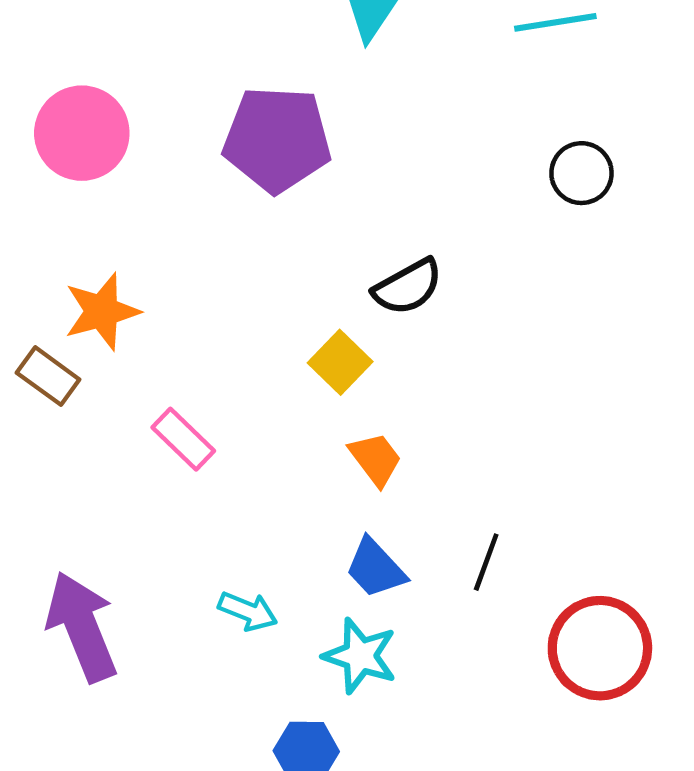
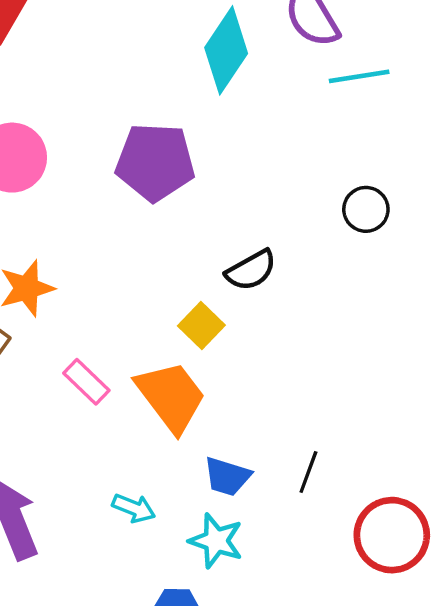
black circle: (581, 173) -> (366, 209), moved
orange trapezoid: (375, 459) -> (171, 396), moved, size x1.8
blue trapezoid: (375, 568) -> (227, 476), turned -30

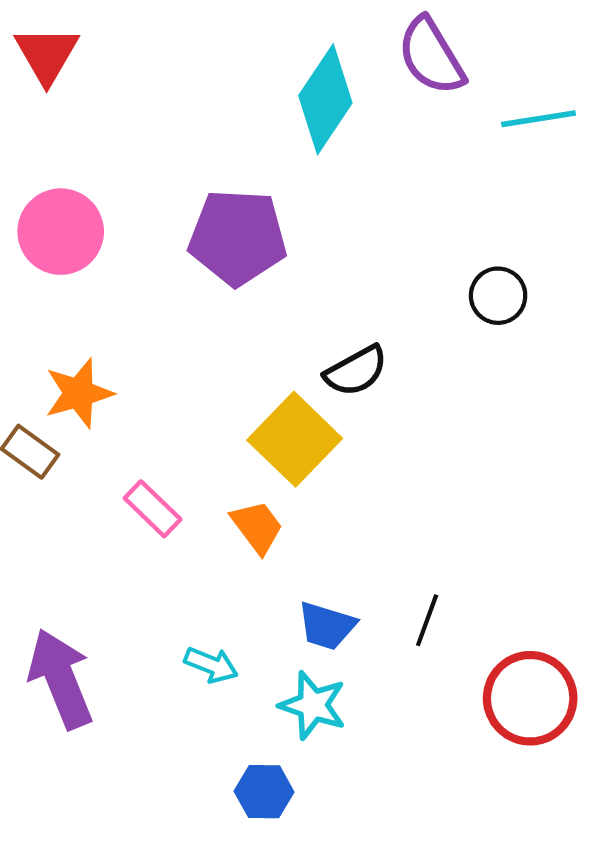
cyan line: (359, 76) -> (538, 119), moved
yellow square: (201, 325) -> (295, 439), size x1.6
orange trapezoid: (171, 396) -> (257, 527), size x0.6

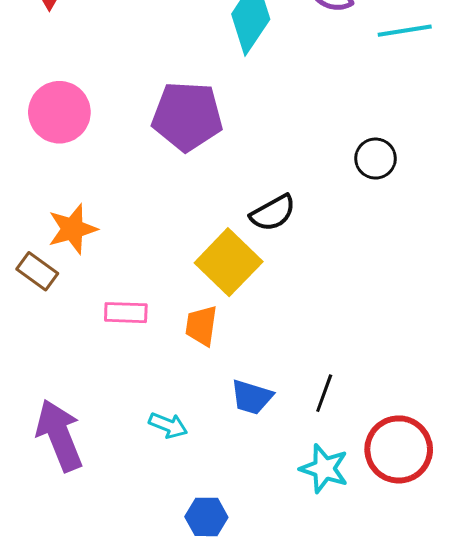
pink rectangle: (153, 509) -> (126, 313), turned -42
orange trapezoid: (257, 527) -> (201, 326), turned -135
cyan star: (313, 705) -> (324, 469), moved

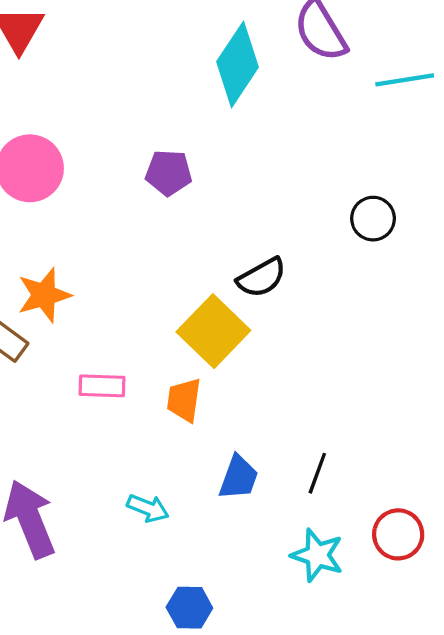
purple pentagon: (187, 116) -> (169, 173), size x0.6
blue trapezoid: (252, 397) -> (239, 478), turned -87
red circle: (399, 449) -> (398, 534), size x0.7

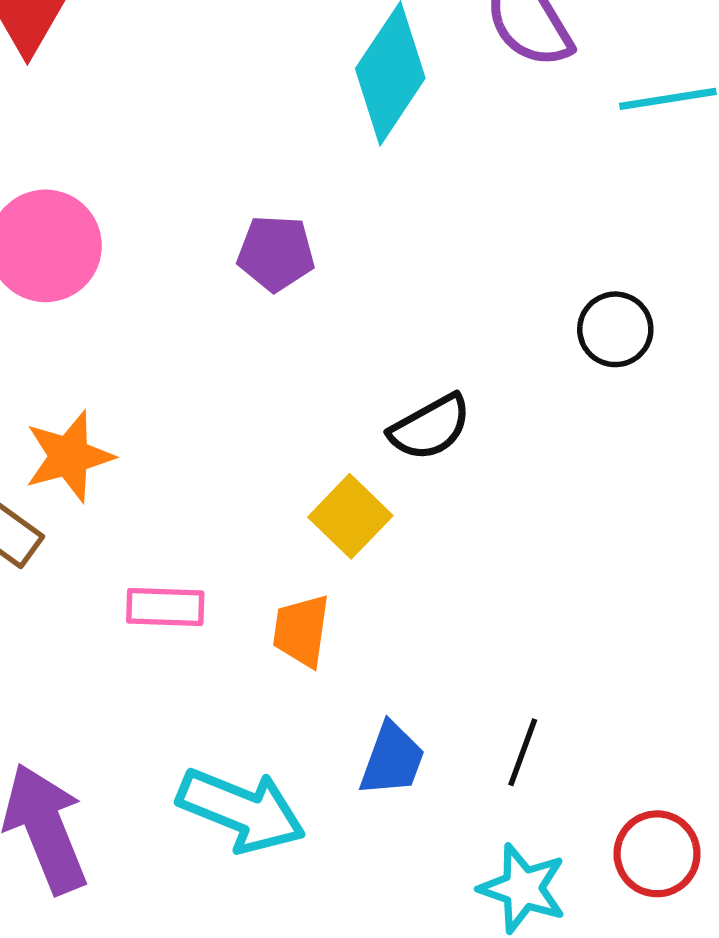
yellow square: (213, 331) -> (350, 516), size x0.7
cyan arrow: (148, 508) -> (241, 810), size x1.8

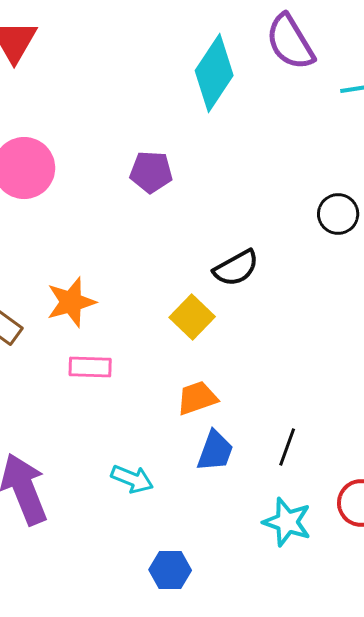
orange star: (69, 456) -> (71, 302), moved
orange trapezoid: (301, 631) -> (197, 398), moved, turned 63
cyan arrow: (241, 810) -> (132, 479), size x0.6

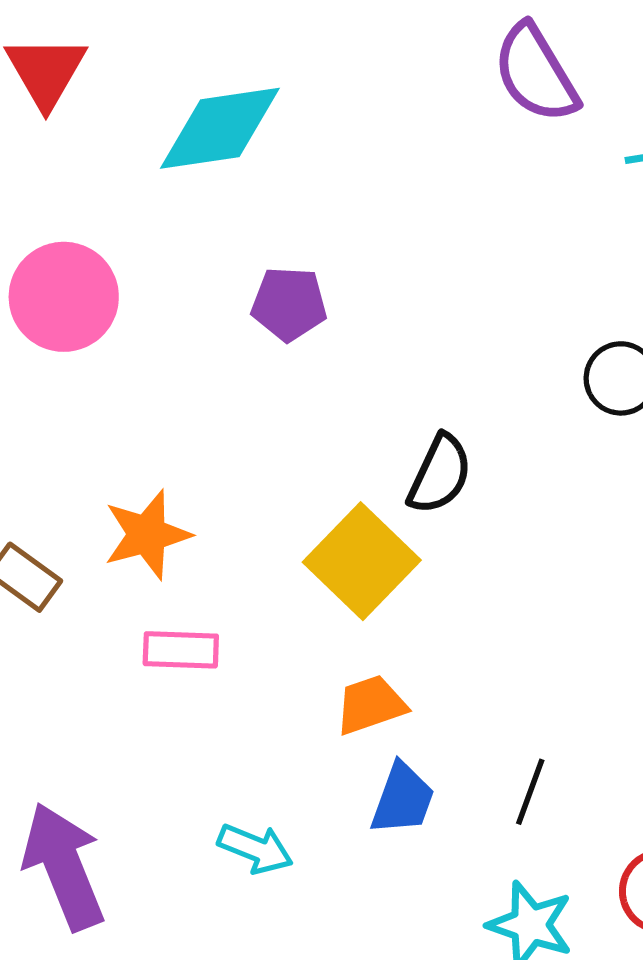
cyan diamond: (214, 73) -> (220, 128), moved, turned 48
black semicircle: (236, 268) -> (440, 474), turned -36
yellow square: (192, 317) -> (362, 561), size x1.4

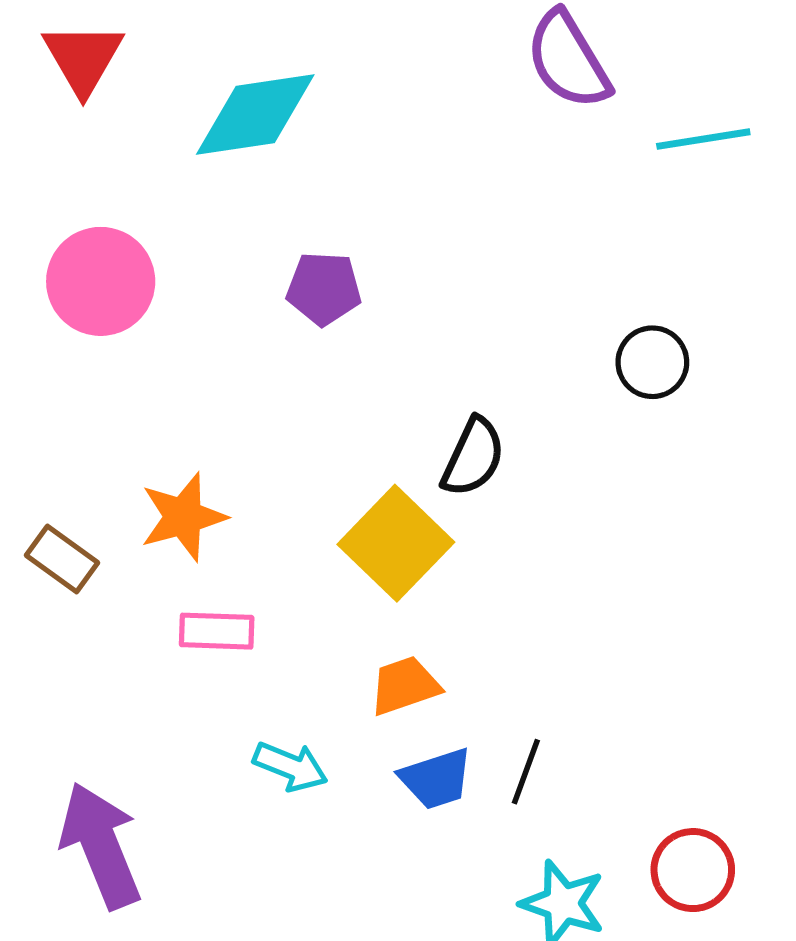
black line: (530, 792) -> (526, 772), moved
blue trapezoid: (403, 799) -> (436, 779), turned 52
cyan arrow: (255, 849) -> (290, 766), moved

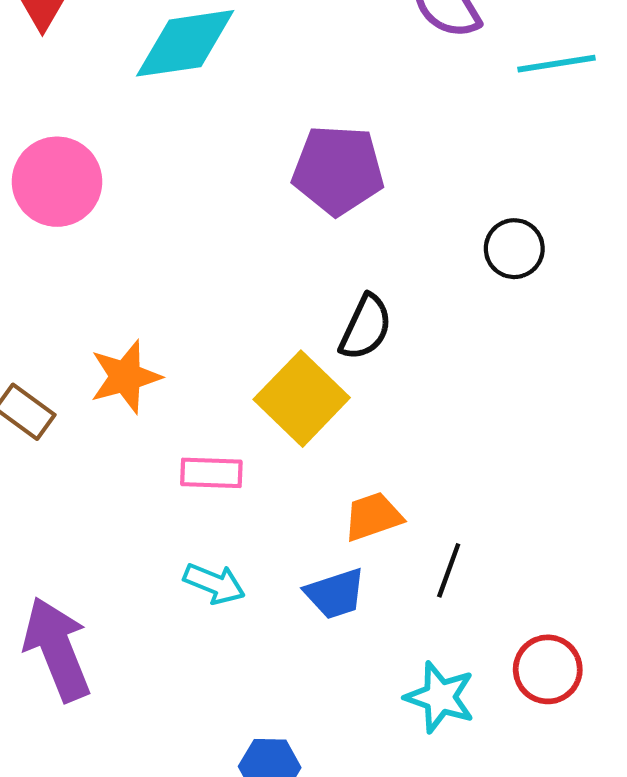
purple pentagon: (324, 288) -> (338, 170), moved, size x1.5
pink rectangle: (217, 631) -> (211, 473), moved
orange trapezoid: (405, 686) -> (373, 517), moved
black line: (526, 772) -> (449, 570), moved

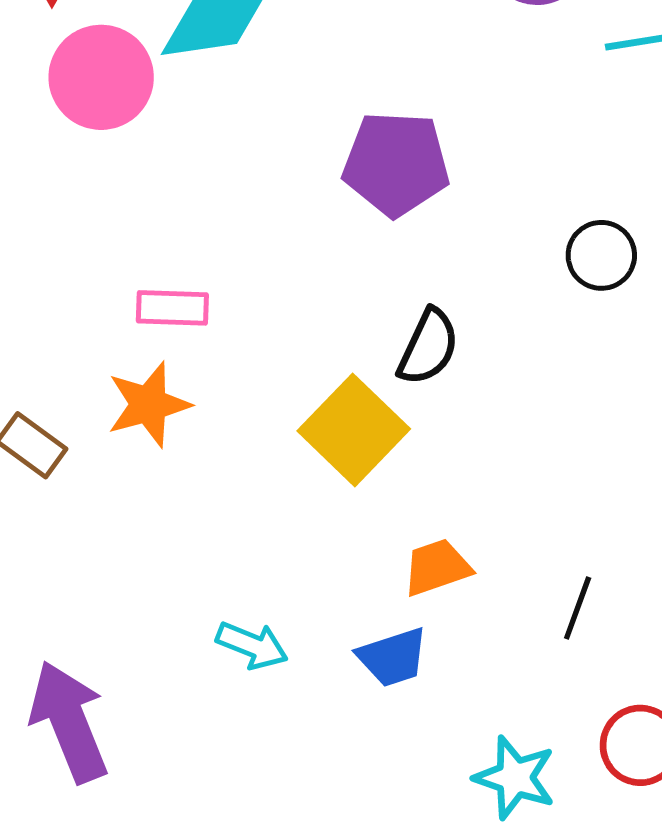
pink circle: (57, 182) -> (101, 77), moved
pink rectangle: (211, 473) -> (172, 308), moved
black line: (449, 570) -> (578, 608), moved

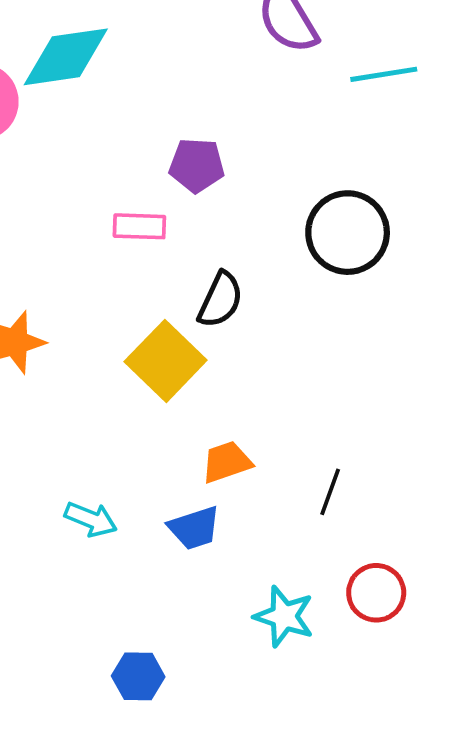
purple pentagon: (396, 164) -> (197, 165), size x0.7
black circle: (601, 255) -> (348, 233), size x1.6
pink rectangle: (172, 308) -> (139, 226), moved

